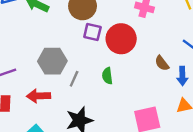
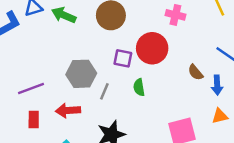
purple square: (92, 32) -> (123, 58), moved

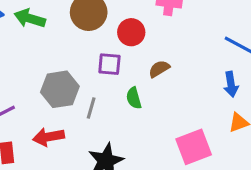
red circle: (152, 48) -> (131, 32), moved, size x0.7
brown semicircle: (195, 72) -> (159, 69), moved, turned 105

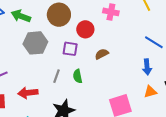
gray hexagon: (60, 89) -> (35, 43), moved
green semicircle: (134, 98) -> (78, 76), moved

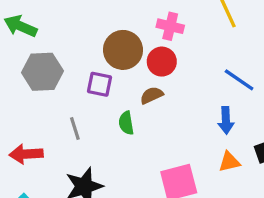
brown circle: (59, 15) -> (123, 50), moved
red circle: (85, 29) -> (162, 62), moved
gray line: (56, 76) -> (75, 129), turned -40
green semicircle: (78, 76) -> (126, 123), moved

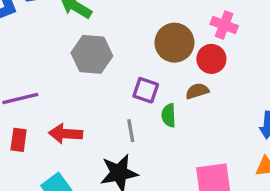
purple square: (100, 84) -> (146, 90), moved
gray line: (75, 129) -> (131, 131), moved

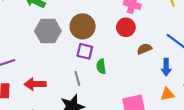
brown circle: (174, 43) -> (83, 26), moved
brown semicircle: (197, 91) -> (144, 49), moved

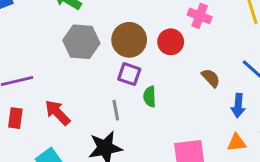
red circle: (126, 27) -> (171, 42), moved
brown semicircle: (144, 49) -> (211, 78), turned 64
red arrow: (35, 84) -> (58, 113), turned 42

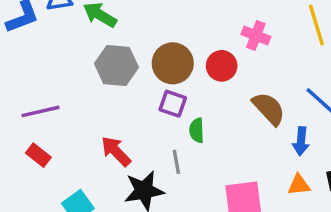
brown semicircle: (211, 78) -> (269, 109), size x1.5
gray line: (116, 110) -> (176, 162), moved
red arrow: (58, 113) -> (116, 151), moved
red rectangle: (15, 118) -> (38, 155), turned -60

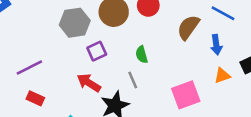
purple square: (173, 104) -> (97, 51), moved, turned -30
brown semicircle: (269, 109) -> (188, 27), turned -88

